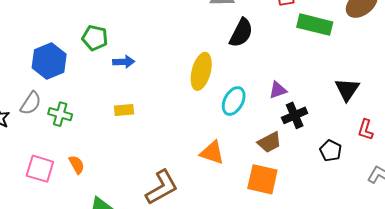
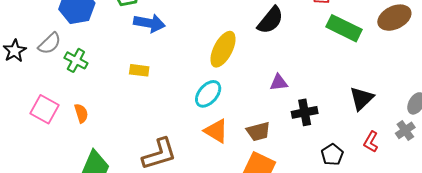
blue arrow: (124, 62) -> (149, 23), size x1.4
purple triangle: (278, 90) -> (279, 82), moved
cyan ellipse: (234, 101) -> (208, 94), moved
brown trapezoid: (269, 142) -> (258, 132), moved

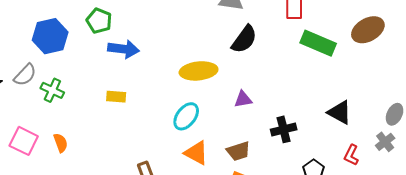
yellow ellipse: (223, 49) -> (199, 71), turned 60
purple triangle: (279, 82) -> (243, 99), moved
black triangle: (361, 98) -> (340, 112), turned -44

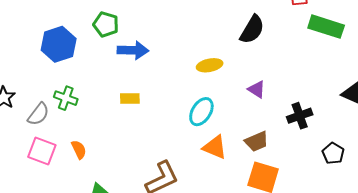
yellow ellipse: (199, 71) -> (210, 65), size x0.7
gray semicircle: (25, 75) -> (38, 114), moved
purple triangle: (243, 99) -> (257, 89), turned 48

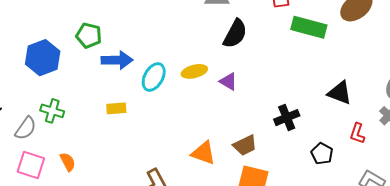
purple triangle: (257, 89) -> (228, 81), moved
cyan ellipse: (201, 112) -> (154, 77), moved

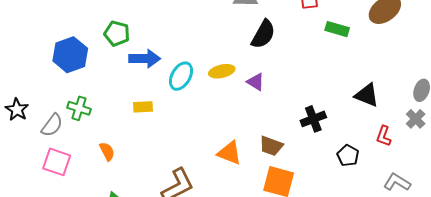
green rectangle: (309, 27) -> (337, 29), size x0.7
brown trapezoid: (245, 145) -> (271, 146), turned 45
orange semicircle: (68, 162) -> (107, 151), moved

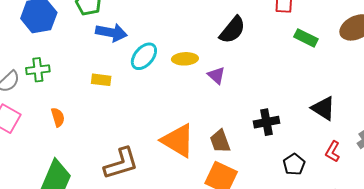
green cross: (79, 108) -> (38, 70), turned -35
brown trapezoid: (271, 146) -> (220, 141), turned 40
orange triangle: (229, 153) -> (178, 141), size x1.4

